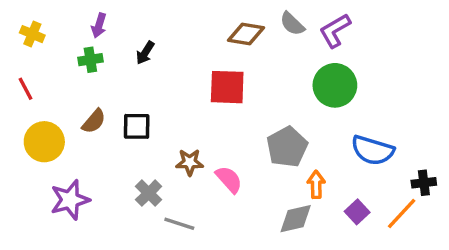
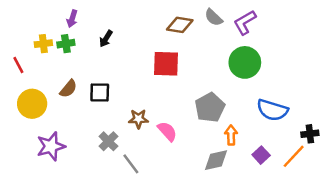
yellow cross: (32, 34) -> (43, 44), moved, turned -30
gray line: (179, 224) -> (131, 164), turned 35

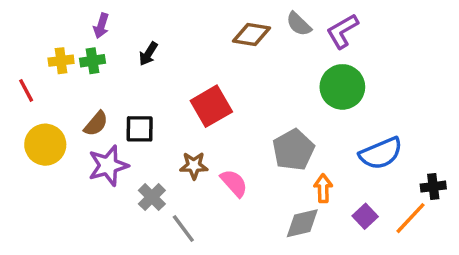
red square: (166, 64) -> (211, 106), moved, turned -32
blue semicircle: (272, 110) -> (381, 153), turned -40
purple star: (51, 146) -> (108, 166), moved

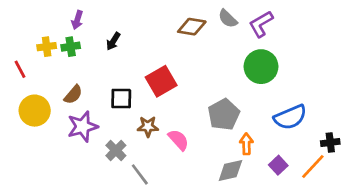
black square: (140, 129) -> (121, 99), moved

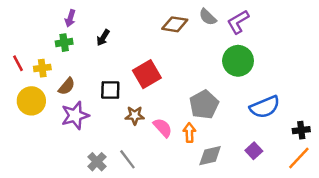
yellow cross: (47, 47) -> (42, 68), moved
orange arrow: (246, 144) -> (189, 133), moved
gray cross: (116, 150) -> (97, 162), moved
orange line: (313, 166) -> (299, 158), moved

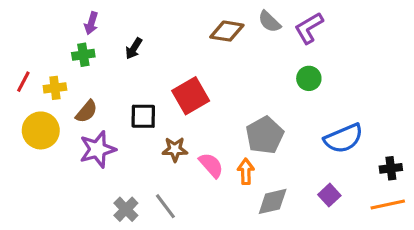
green circle: (238, 61) -> (309, 78), size x0.6
red line: (18, 63) -> (23, 82), turned 56
orange line: (299, 158) -> (388, 205), turned 35

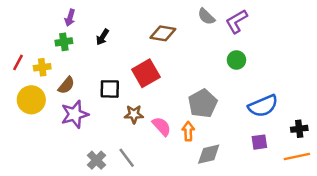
brown diamond: (227, 31) -> (163, 33), moved
purple square: (329, 195) -> (259, 142), moved, turned 35

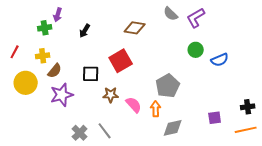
green cross: (64, 42) -> (45, 28), moved
yellow cross: (42, 67) -> (43, 56), moved
blue semicircle: (263, 106) -> (220, 60), moved, size x0.7

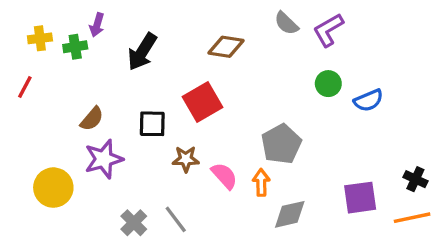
black arrow: (85, 31) -> (142, 52), size x1.6
yellow cross: (43, 56) -> (40, 38), moved
yellow circle: (26, 83) -> (53, 188), moved
black cross: (248, 107) -> (415, 179), turned 32
purple square: (215, 118) -> (360, 198), size x1.5

